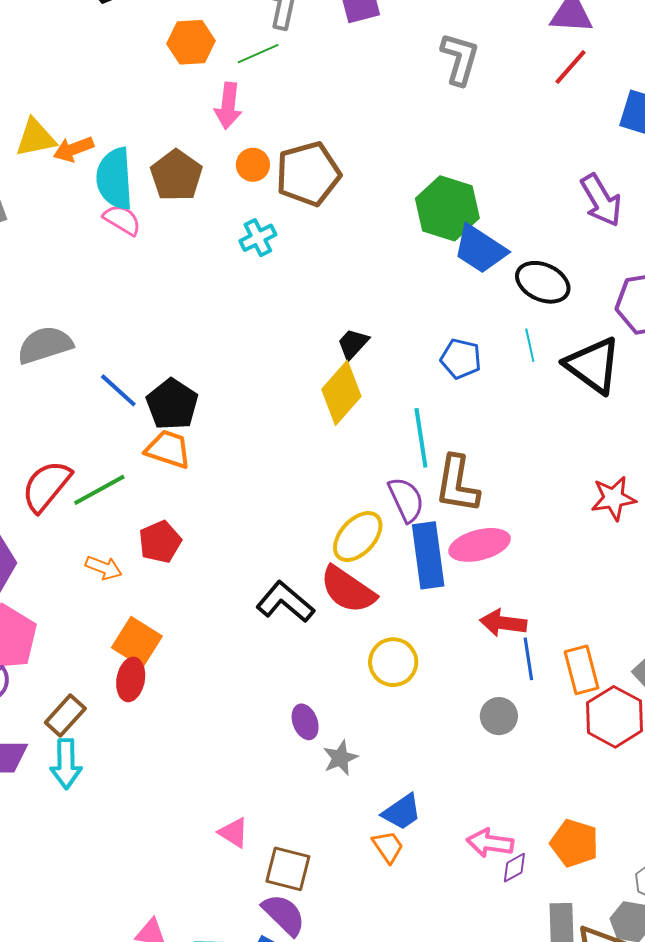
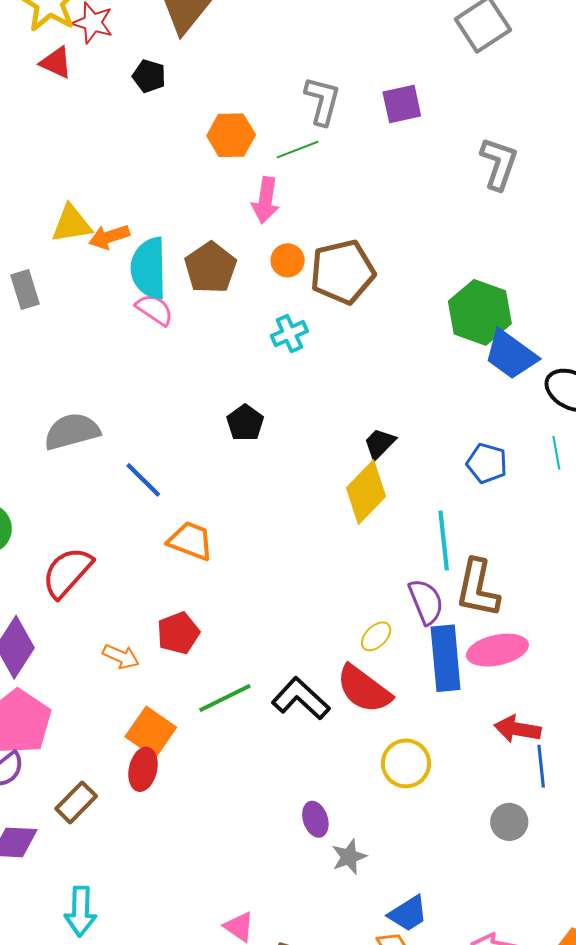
black pentagon: (172, 404) -> (245, 423), moved, size x0.7
green line: (99, 490) -> (225, 698), moved
yellow ellipse: (358, 537) -> (376, 636), size x0.6
cyan arrow: (66, 764) -> (81, 911), moved

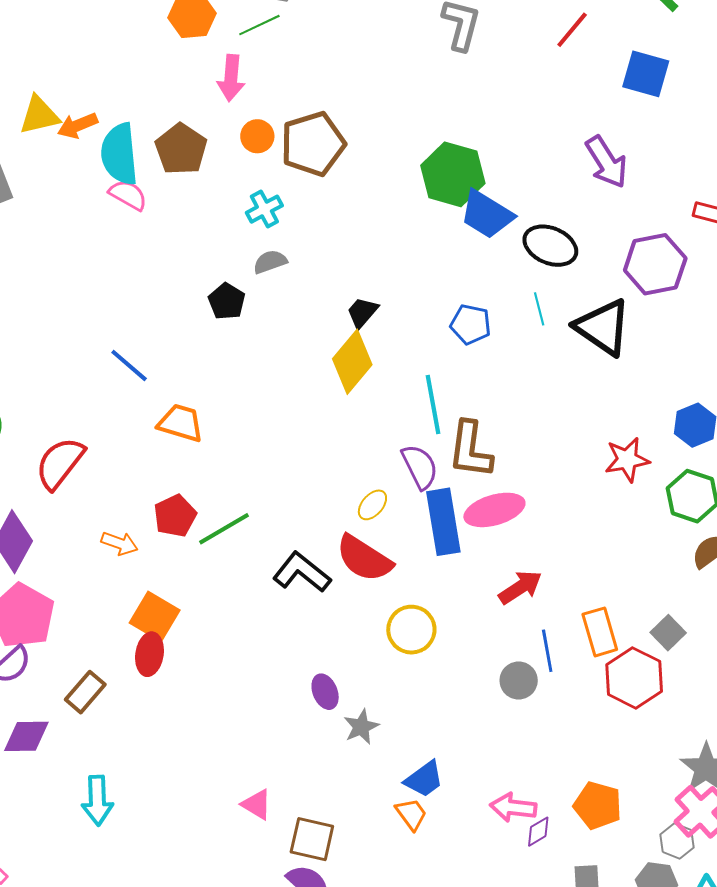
gray semicircle: (72, 431) -> (270, 262), moved, size x0.6
green line: (225, 698) -> (224, 529), moved
red arrow: (518, 729) -> (520, 587), turned 141
blue line: (541, 766) -> (547, 651), moved

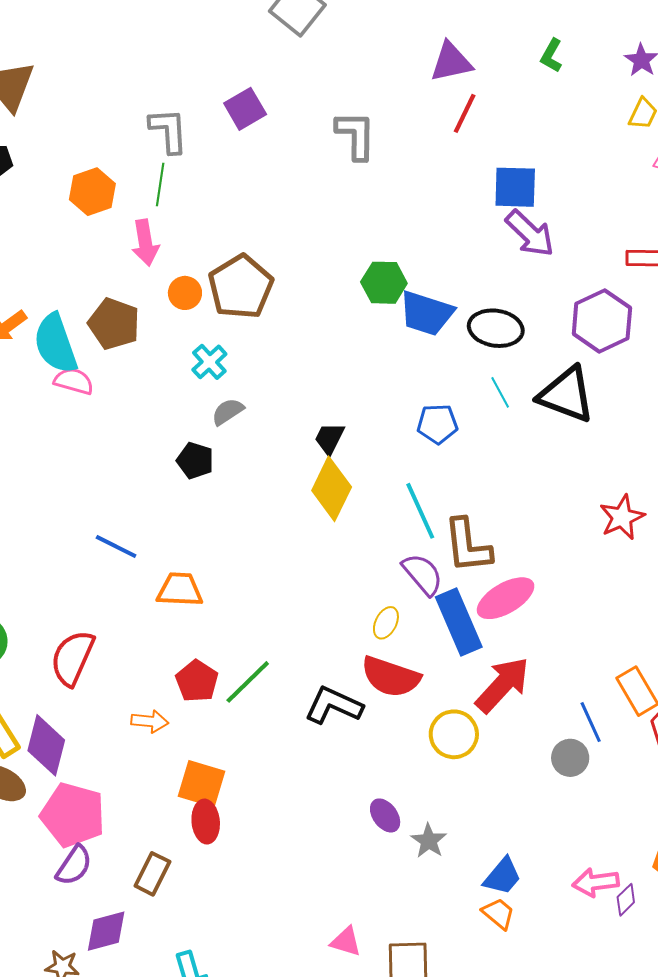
green line: (259, 25) -> (160, 185), turned -42
blue square: (646, 74) -> (515, 187), moved
green hexagon: (453, 174) -> (384, 283), size x0.7
red arrow: (520, 587) -> (502, 685), moved, size x1.4

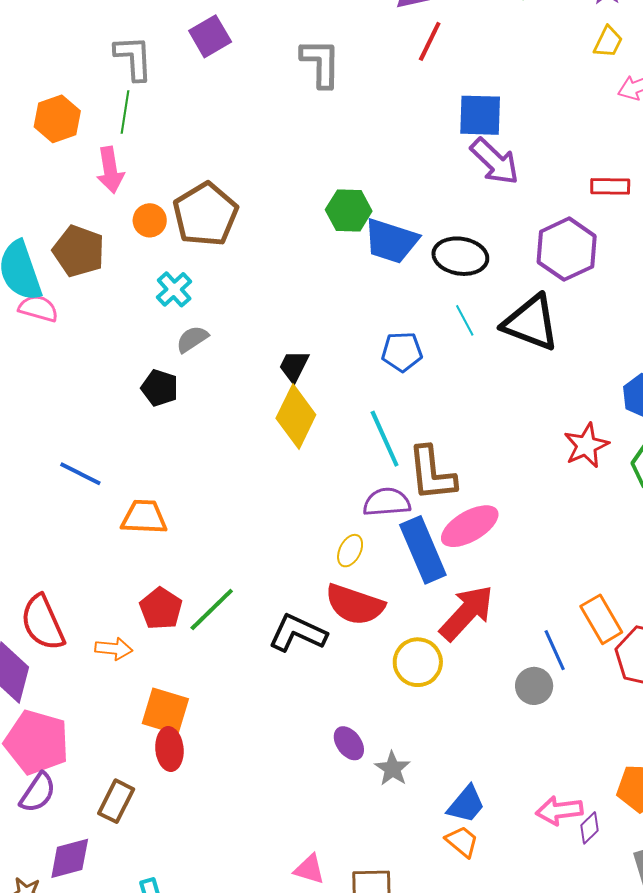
purple semicircle: (423, 574) -> (387, 502), turned -54
red semicircle: (72, 658) -> (43, 623), moved, turned -48

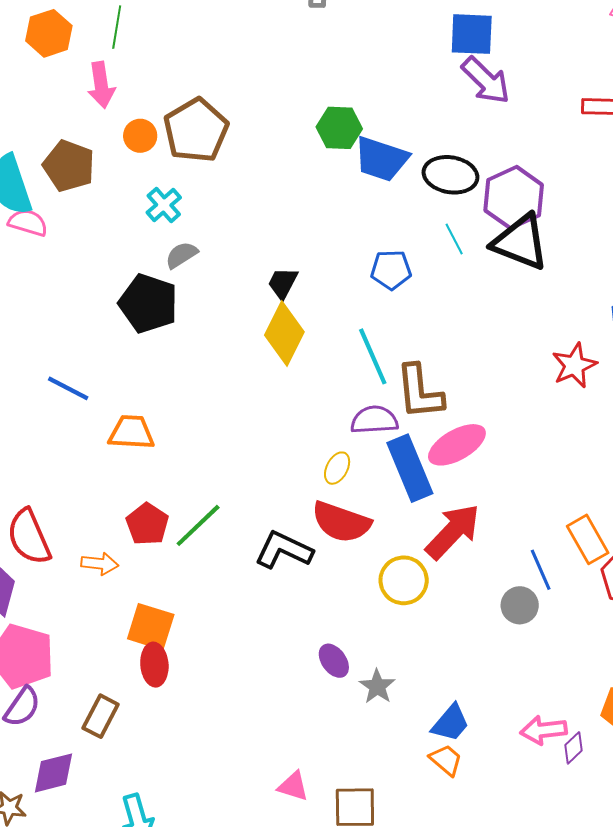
purple hexagon: (567, 249) -> (514, 198), moved
black pentagon: (160, 388) -> (148, 303), size x1.6

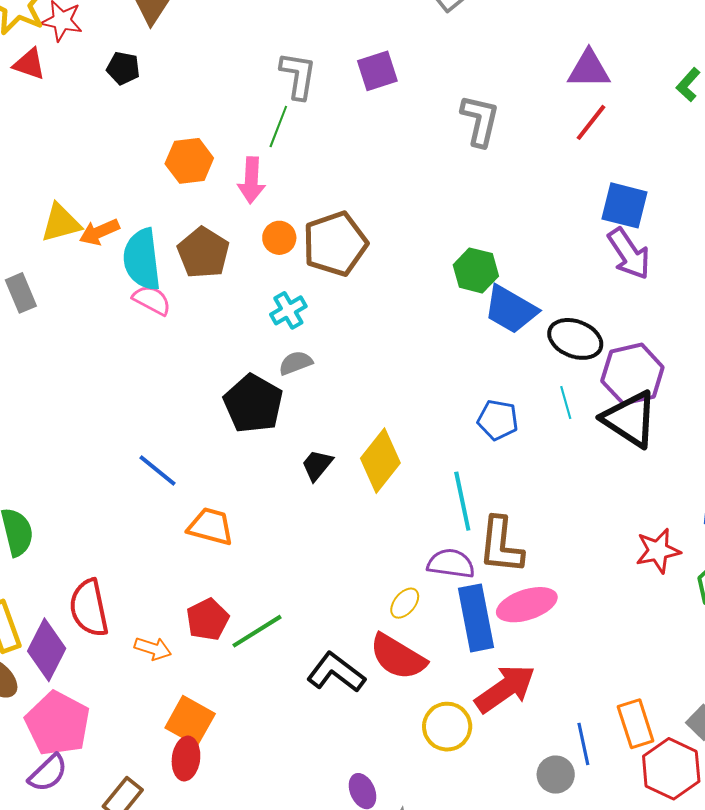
orange hexagon: (49, 33) -> (189, 161), moved
black trapezoid: (283, 283) -> (317, 465), moved

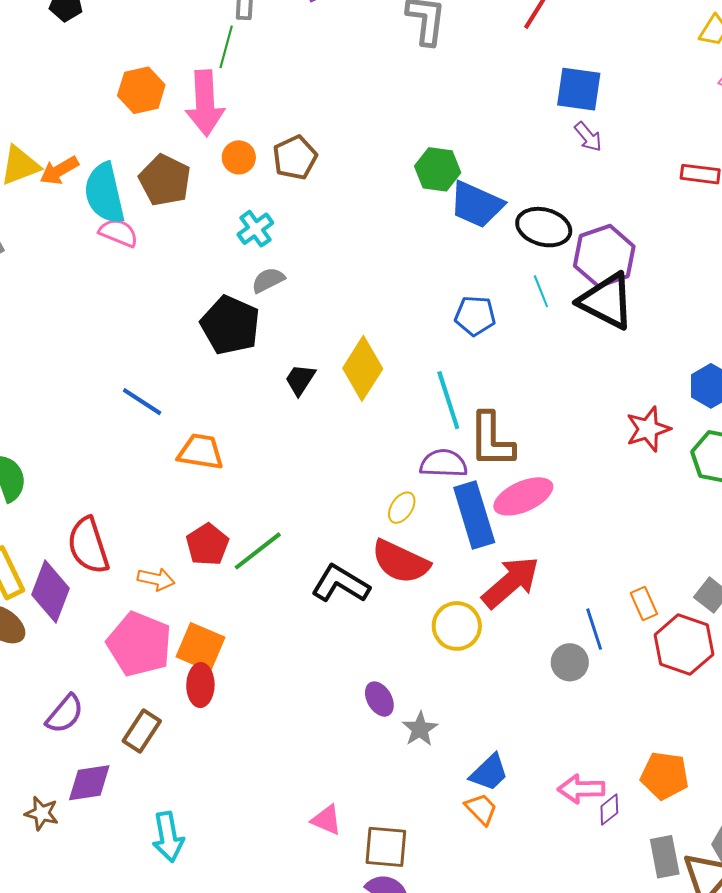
pink arrow: (251, 180) -> (205, 103), size x1.4
brown pentagon: (335, 244) -> (295, 158), size x0.7
purple arrow: (629, 254) -> (588, 137), size x0.6
pink pentagon: (58, 724) -> (139, 644), moved
orange rectangle: (636, 724) -> (644, 603), size x0.7

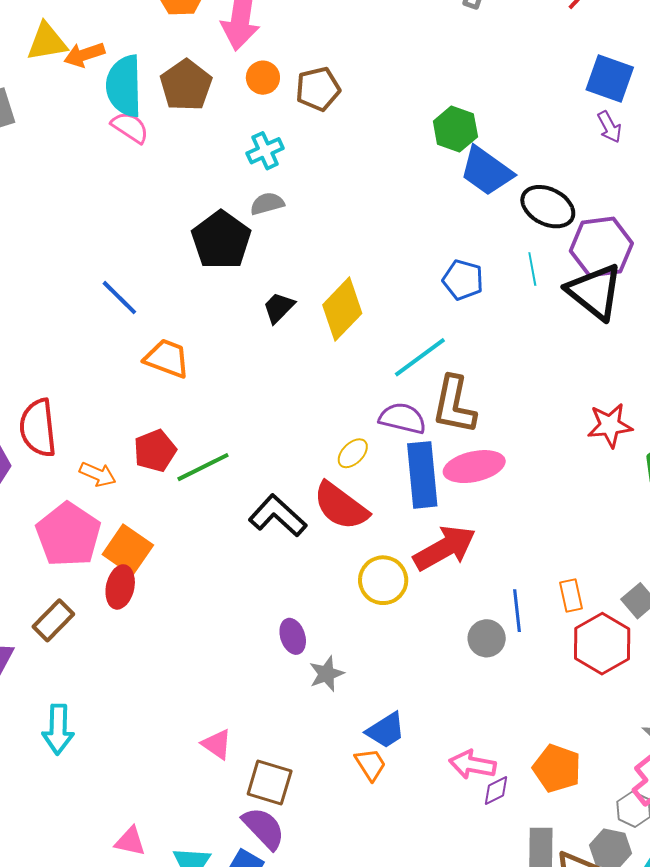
cyan line: (448, 400) -> (420, 357), turned 60

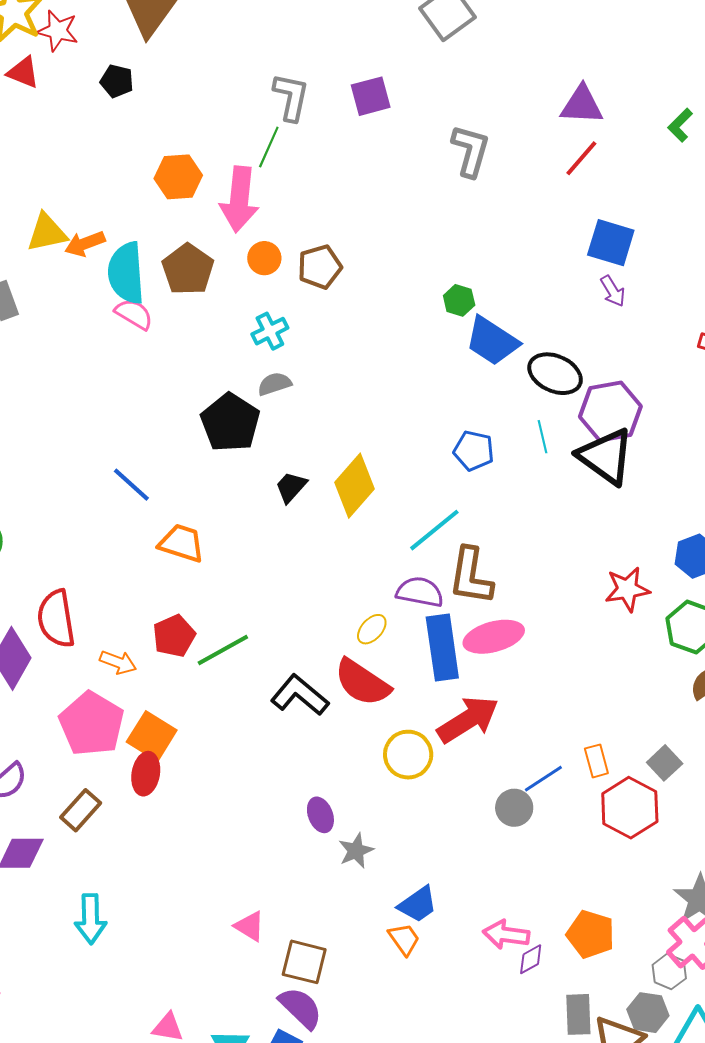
green hexagon: (455, 129) -> (459, 300), size x0.7
blue line: (517, 611) -> (543, 779), turned 66

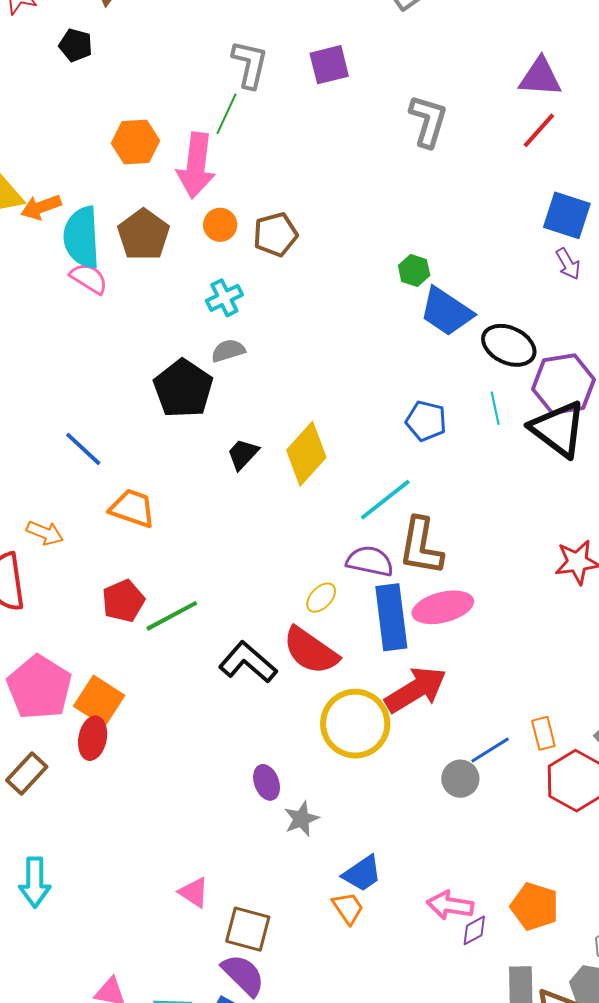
orange arrow: (118, 662) -> (45, 533), moved
yellow circle: (408, 755) -> (355, 724), size x1.4

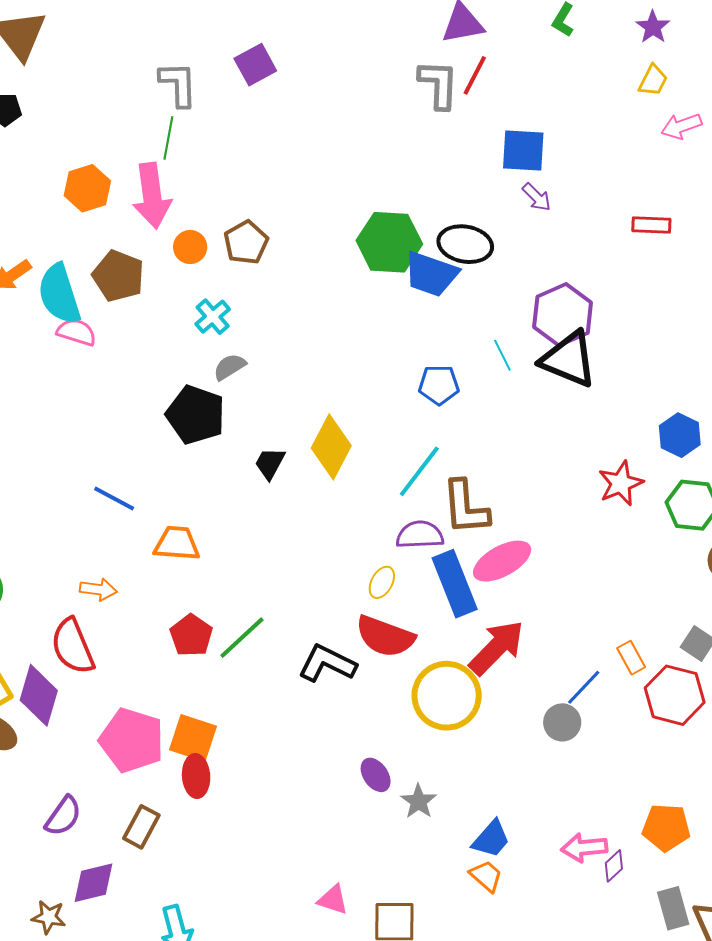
gray L-shape: (428, 121) -> (439, 84), moved
green hexagon: (414, 270) -> (389, 242), size x2.0
black ellipse: (509, 345) -> (465, 244), moved

